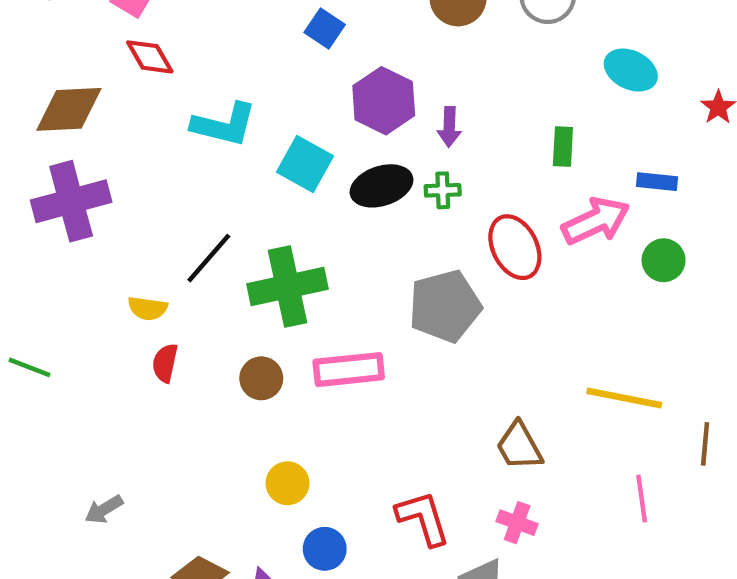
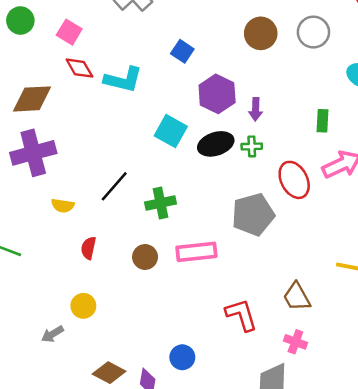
cyan L-shape: (224, 125) -> (123, 80), moved
green cross: (287, 286) -> (160, 203), size x0.7
yellow semicircle: (148, 308) -> (63, 206), moved
yellow circle: (287, 483) -> (83, 306), moved
red L-shape: (423, 518) -> (241, 315), moved

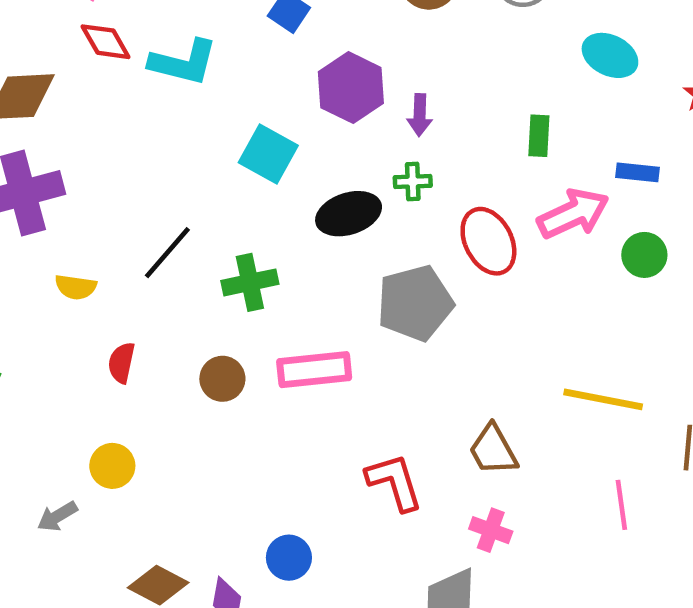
black ellipse: (216, 144) -> (349, 214), moved

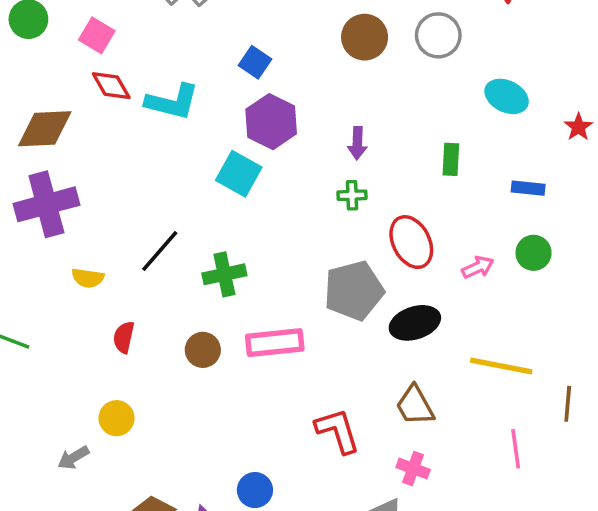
purple hexagon: (351, 88) -> (271, 122), moved
black ellipse: (349, 214) -> (415, 323), moved
pink arrow: (573, 214) -> (478, 267), moved, size x0.6

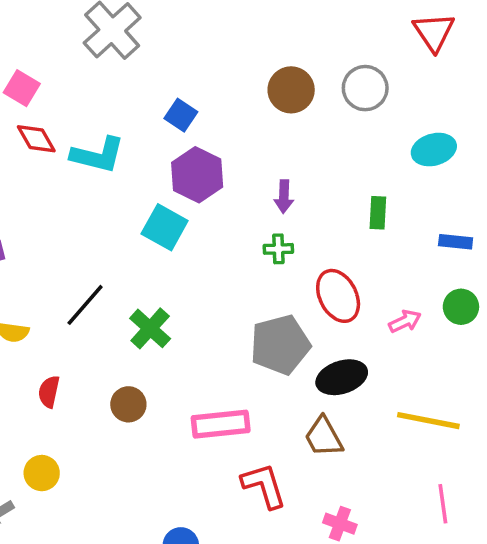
cyan ellipse: (507, 96) -> (434, 150), turned -42
green cross: (224, 274) -> (150, 328), turned -36
pink rectangle: (275, 343) -> (221, 424), moved
brown trapezoid: (415, 406) -> (324, 437), moved

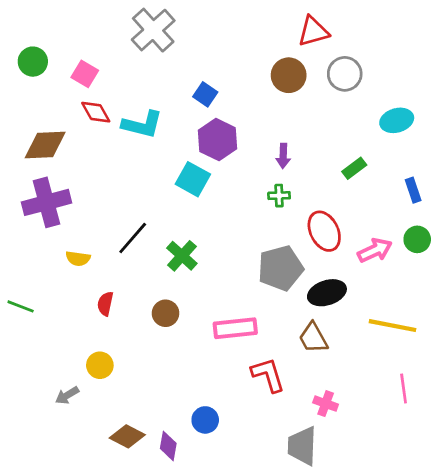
red triangle: (434, 32) -> (313, 31), moved, turned 48
green rectangle: (378, 213) -> (354, 168), turned 50
blue rectangle: (456, 242) -> (413, 190), turned 65
pink arrow: (405, 321) -> (375, 250), size x1.4

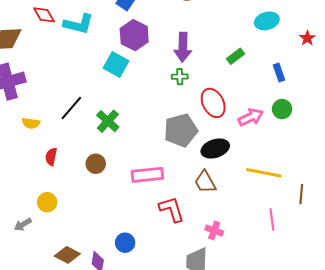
purple arrow: (283, 156) -> (183, 47), size x1.6

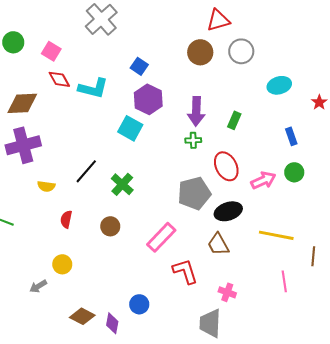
green rectangle: (235, 56) -> (234, 120), moved, turned -30
pink rectangle: (147, 175) -> (161, 237), turned -40

